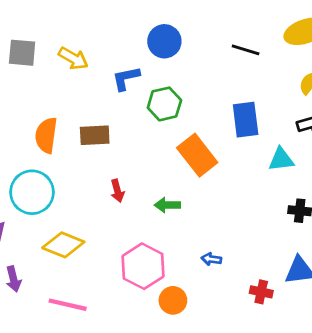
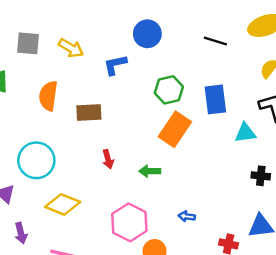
green hexagon: (164, 104) -> (169, 90), moved
orange semicircle: (46, 135) -> (48, 96), moved
orange rectangle: (197, 155) -> (175, 129), turned 72

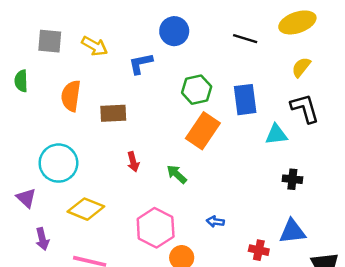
green arrow: (150, 171) -> (177, 174), turned 42

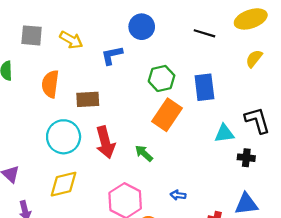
black L-shape: (305, 108) -> (257, 120), moved
cyan triangle: (276, 134) -> (224, 133), moved
red arrow: (133, 162) -> (105, 142), size x1.8
cyan circle: (58, 163) -> (64, 137), moved
yellow diamond: (86, 209) -> (64, 184), turned -36

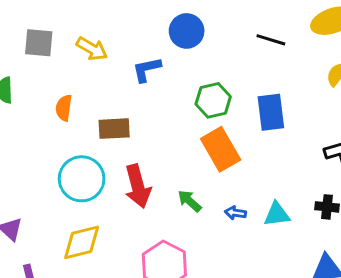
orange semicircle: (50, 84) -> (64, 108), size x0.7
orange rectangle: (167, 115) -> (221, 149), turned -64
cyan triangle: (224, 133) -> (277, 214), moved
blue arrow: (178, 195) -> (235, 213), moved

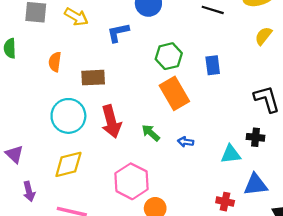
blue rectangle: (271, 112) -> (213, 65), size x0.7
cyan triangle: (277, 214) -> (231, 154), moved

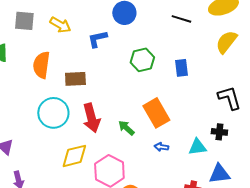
yellow semicircle: (263, 36) -> (226, 42), size x1.4
orange semicircle: (55, 62) -> (41, 65), size x1.5
orange rectangle: (174, 93) -> (156, 113), moved
blue arrow: (186, 142) -> (161, 147), moved
yellow diamond: (68, 164) -> (74, 156), moved

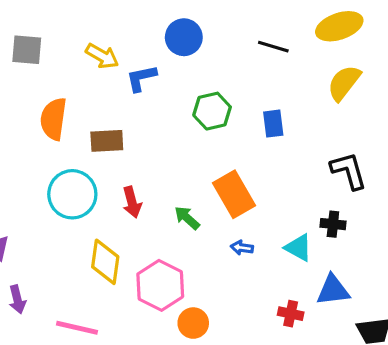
yellow arrow: (60, 25) -> (102, 56), moved
red arrow: (91, 118) -> (132, 202), size x0.7
cyan triangle: (197, 147) -> (298, 248), turned 36
yellow diamond: (74, 156) -> (105, 262), turned -68

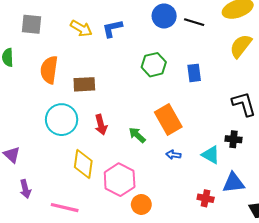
blue circle: (184, 37) -> (164, 16), moved
blue L-shape: (141, 78) -> (112, 28), moved

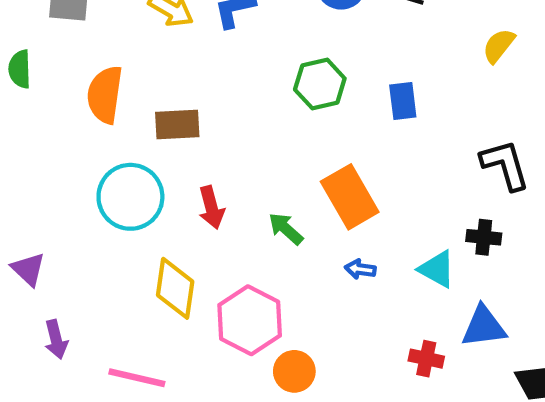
yellow semicircle: (241, 46) -> (499, 46), size x0.7

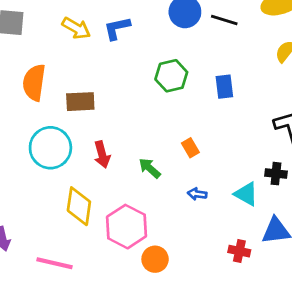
orange rectangle: (350, 197) -> (190, 148), size x0.5

